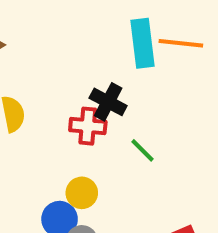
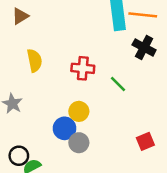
black cross: (108, 102) -> (144, 47), moved

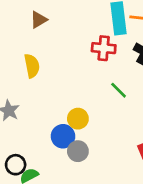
brown triangle: (20, 16) -> (39, 20), moved
red cross: (83, 68) -> (104, 48), moved

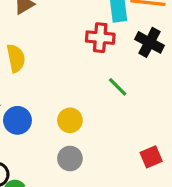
blue circle: (63, 136) -> (17, 120), moved

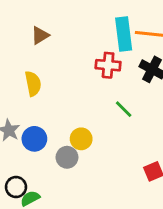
gray circle: (70, 158) -> (67, 157), moved

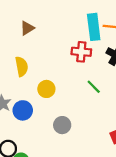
yellow circle: (81, 139) -> (46, 89), moved
gray circle: (67, 157) -> (62, 125), moved

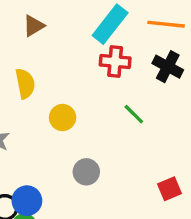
cyan rectangle: (94, 27) -> (110, 24), moved, turned 45
blue circle: (23, 110) -> (27, 201), moved

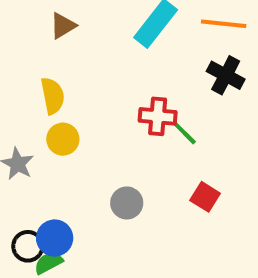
red cross: (115, 62) -> (158, 116), moved
yellow circle: (63, 118) -> (63, 139), moved
red square: (169, 189) -> (205, 197), moved, turned -35

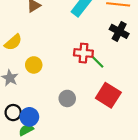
yellow semicircle: (53, 96) -> (13, 42), moved, turned 60
red square: (205, 197) -> (108, 95), size x1.6
black circle: (28, 246) -> (13, 113), moved

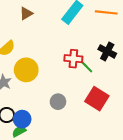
black cross: (119, 31) -> (107, 51), moved
yellow circle: (34, 65) -> (26, 70), size x1.5

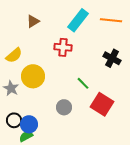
red cross: (73, 59) -> (63, 47), moved
green line: (87, 67) -> (83, 83), moved

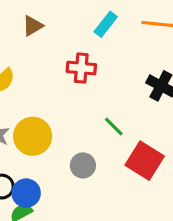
cyan rectangle: (78, 20) -> (106, 24), size x0.7
yellow circle: (33, 76) -> (33, 136), moved

